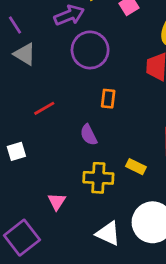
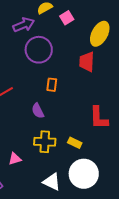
yellow rectangle: (136, 167) -> (75, 143), moved
pink triangle: (57, 201) -> (15, 159), turned 40

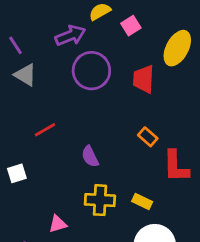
red trapezoid: (87, 62) -> (144, 79), moved
orange rectangle: (52, 85) -> (148, 137), moved, turned -56

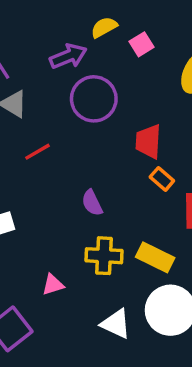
red trapezoid: (144, 79) -> (148, 141), moved
red line: (45, 130) -> (38, 152), moved
yellow rectangle: (142, 201) -> (155, 257), size x1.5

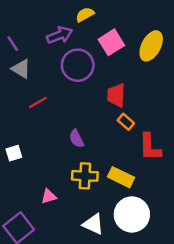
pink square: (141, 44) -> (111, 42), moved, size x1.5

